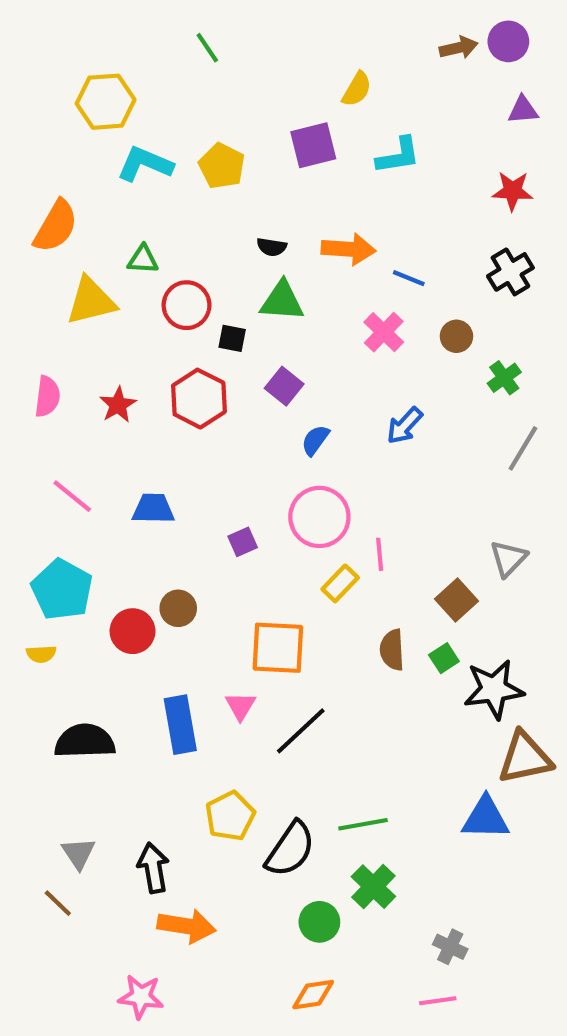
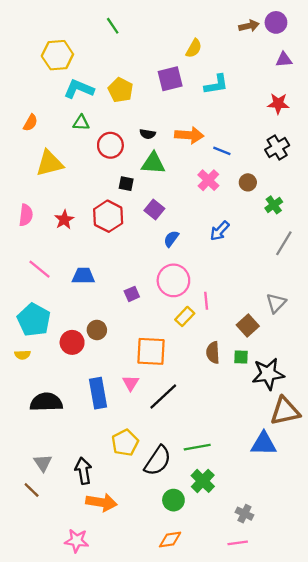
orange semicircle: (56, 226) -> (30, 123), size x0.6
green triangle: (143, 259) -> (81, 123), moved
red circle: (187, 305) -> (110, 145), moved
green square: (444, 658) -> (241, 357), turned 35

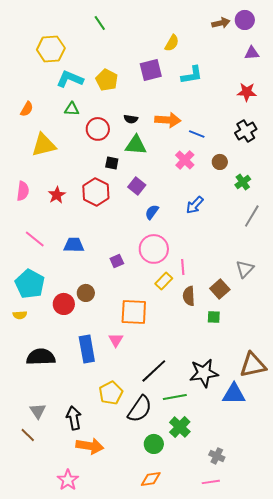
brown semicircle: (213, 353) -> (189, 296), moved
black star: (268, 374) -> (204, 373), moved
black line: (163, 396) -> (154, 371), moved
pink star: (77, 541) -> (68, 480), turned 30

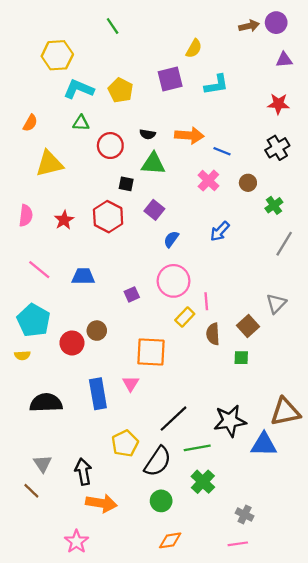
green circle: (154, 444) -> (161, 501), moved

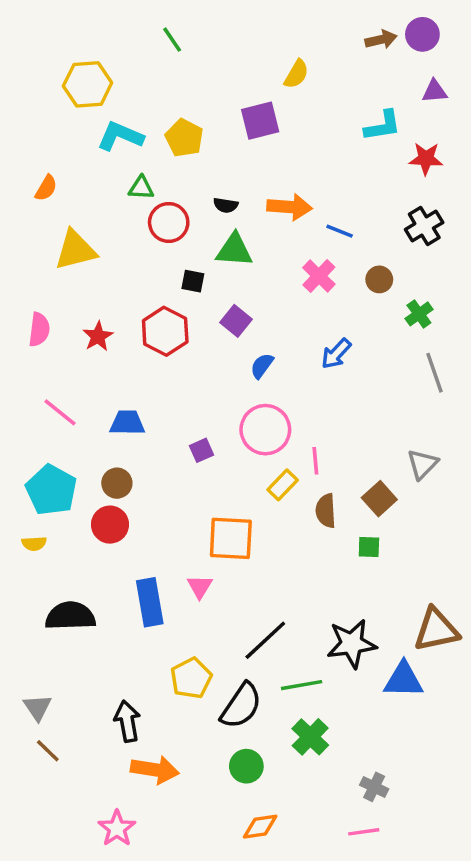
cyan L-shape: (216, 85) -> (383, 126), moved
green triangle: (81, 123) -> (141, 188), moved
gray line: (284, 244) -> (435, 373), turned -50
brown circle: (97, 331) -> (117, 483), moved
gray triangle: (43, 464) -> (37, 708), moved

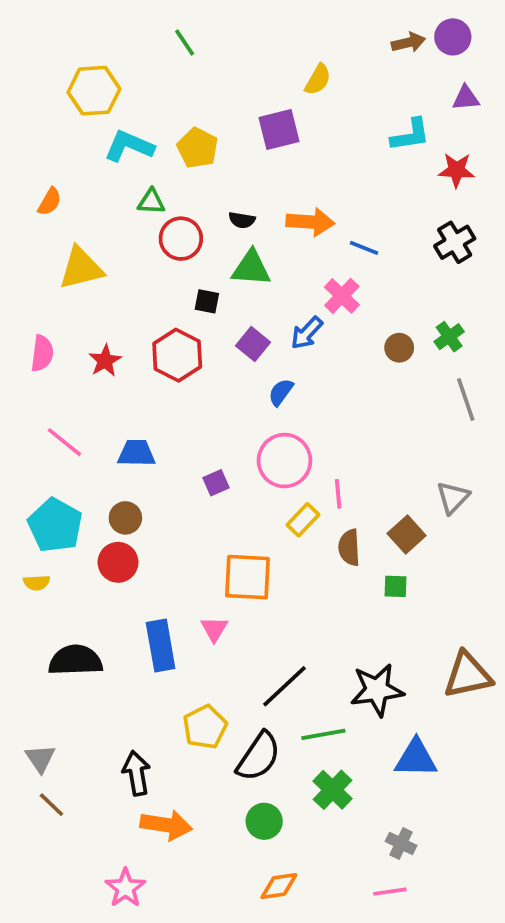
brown circle: (379, 279) -> (399, 348), moved
blue arrow: (336, 354) -> (307, 333), moved
blue triangle: (403, 680) -> (416, 758), moved

